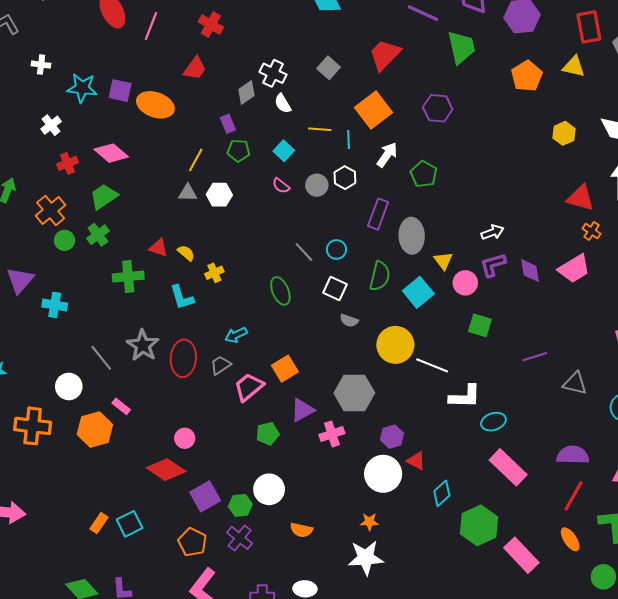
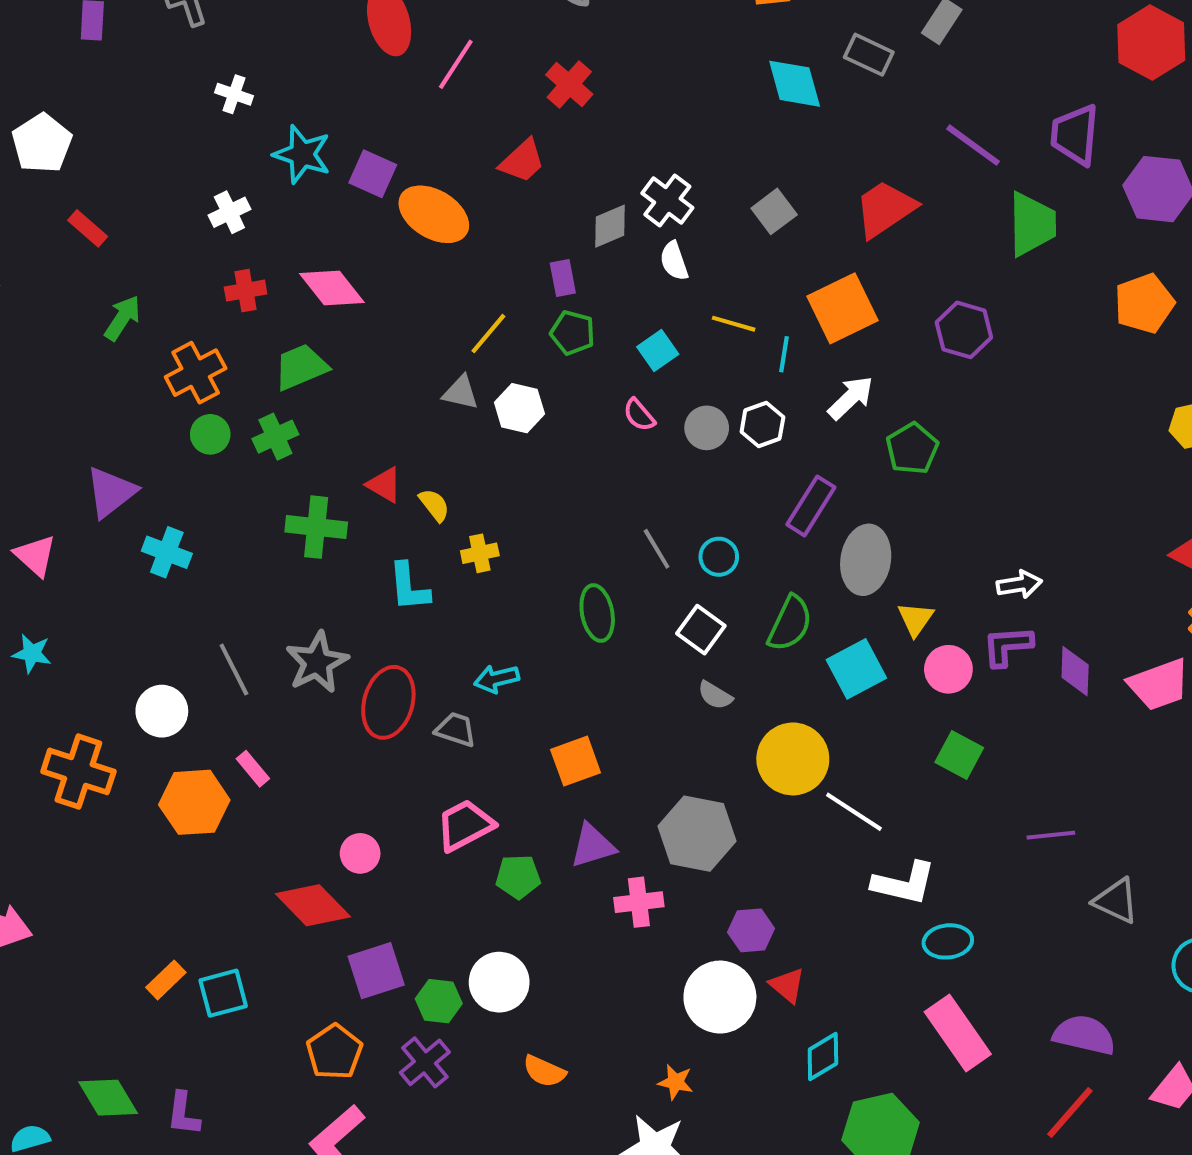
gray trapezoid: (220, 365) -> (456, 730), turned 40
pink trapezoid: (249, 387) -> (465, 825), moved

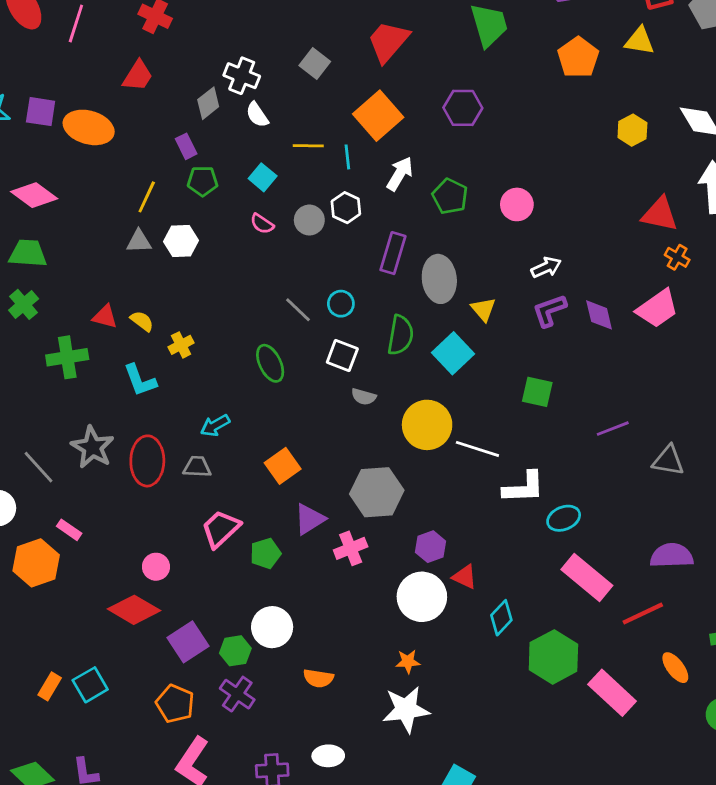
green trapezoid: (301, 367) -> (28, 253), turned 42
pink circle: (948, 669) -> (517, 204), moved
red line: (1070, 1112) -> (643, 614), moved, turned 39

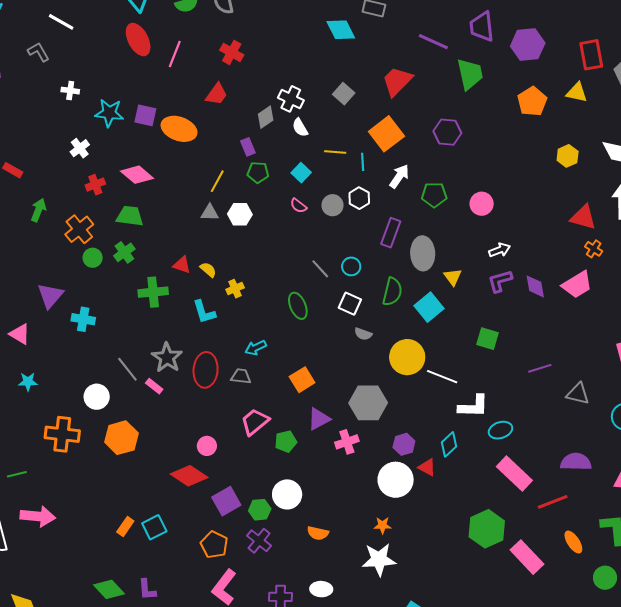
green pentagon: (450, 196) -> (434, 195), turned -30
pink rectangle: (69, 530) -> (154, 386), moved
cyan diamond: (501, 618) -> (449, 444), moved

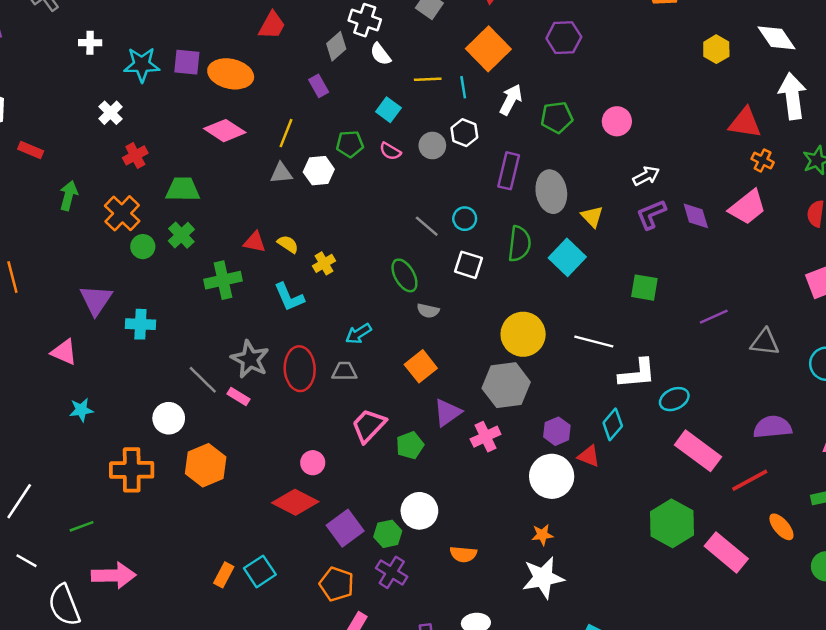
green pentagon: (258, 172) -> (350, 144), moved
pink diamond: (137, 175) -> (225, 131), moved
gray semicircle: (363, 334) -> (428, 311), moved
yellow circle: (407, 357) -> (523, 334), moved

